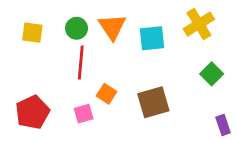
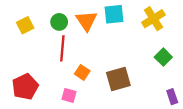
yellow square: (32, 33) -> (25, 25), turned -35
cyan square: (152, 38) -> (114, 14), moved
pink square: (84, 114) -> (69, 95), moved, turned 32

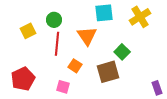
orange triangle: (87, 21) -> (87, 36), moved
yellow square: (25, 25) -> (28, 31), moved
green square: (163, 57) -> (122, 52), moved

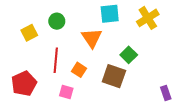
red line: (57, 44) -> (56, 60), moved
brown square: (108, 72) -> (114, 76), turned 35

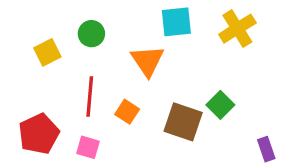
green square: (129, 55) -> (220, 105), moved
pink square: (66, 92) -> (88, 147), moved

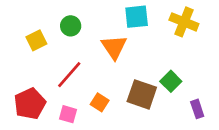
yellow cross: (237, 29) -> (184, 22), turned -36
red line: (90, 96) -> (69, 75), turned 36
orange square: (127, 112) -> (100, 102), moved
purple rectangle: (266, 149) -> (197, 109), moved

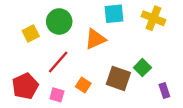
green circle: (71, 26) -> (59, 21), size x1.5
orange triangle: (114, 47) -> (95, 39), turned 40

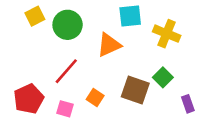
yellow cross: (153, 18) -> (167, 34), moved
yellow square: (31, 34) -> (35, 16), moved

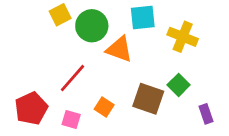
yellow square: (35, 16) -> (60, 15), moved
green circle: (68, 25) -> (92, 26), moved
orange triangle: (109, 45) -> (119, 49), turned 44

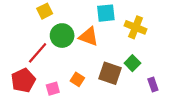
green circle: (92, 26) -> (62, 36), moved
red line: (72, 78) -> (38, 53), moved
pink square: (71, 119) -> (53, 89), turned -32

